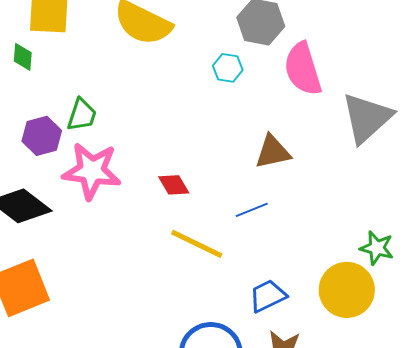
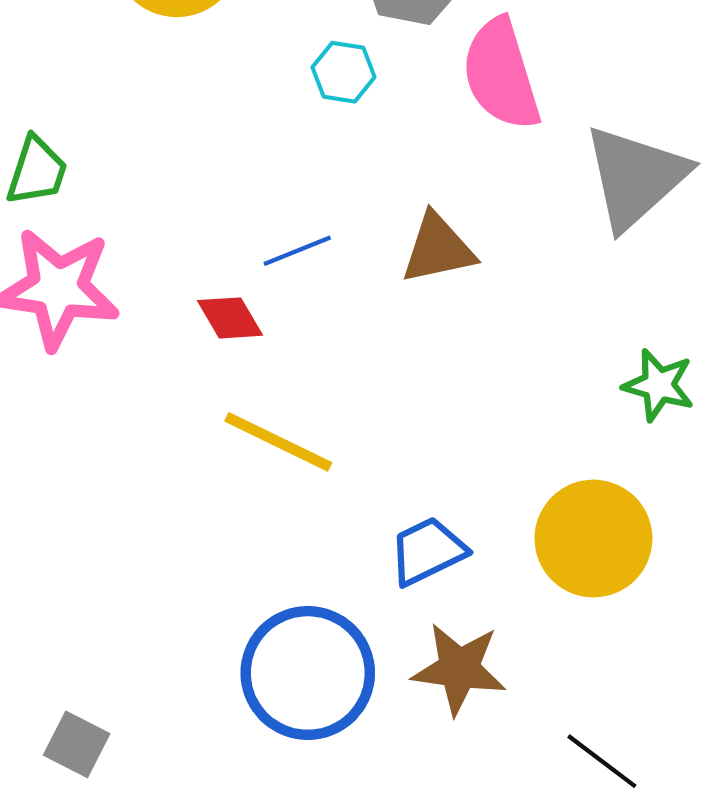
blue line: (252, 210) -> (297, 251), moved
green star: (377, 248) -> (659, 385), moved

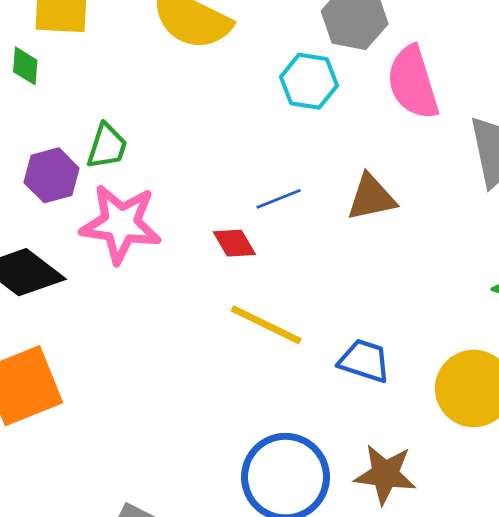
cyan hexagon: (343, 72) -> (309, 81), size x1.4
blue trapezoid: (428, 551) -> (364, 361), moved, turned 44

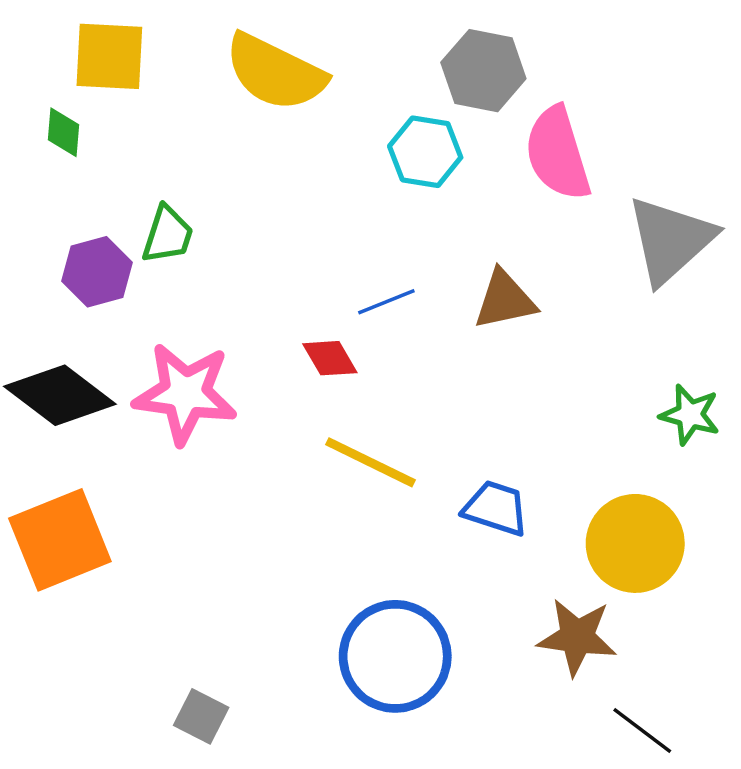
pink star: (121, 224) -> (185, 393), moved
brown star: (385, 474) -> (577, 637), moved

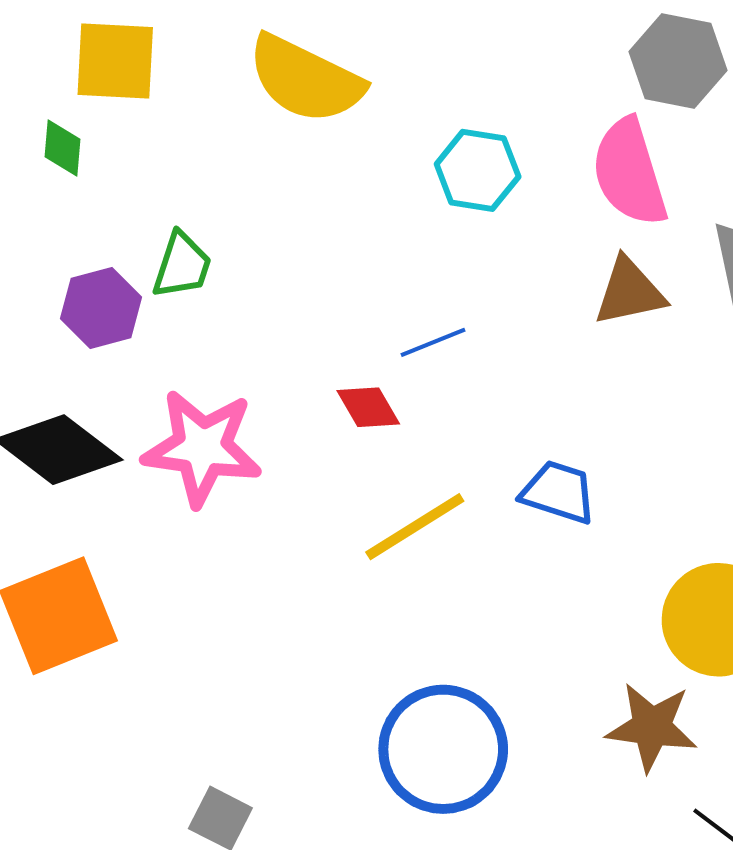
gray hexagon: (483, 71) -> (678, 61), moved
brown triangle: (505, 300) -> (629, 292), moved
yellow line: (371, 462) -> (415, 527), turned -58
blue trapezoid: (496, 508) -> (559, 492), moved

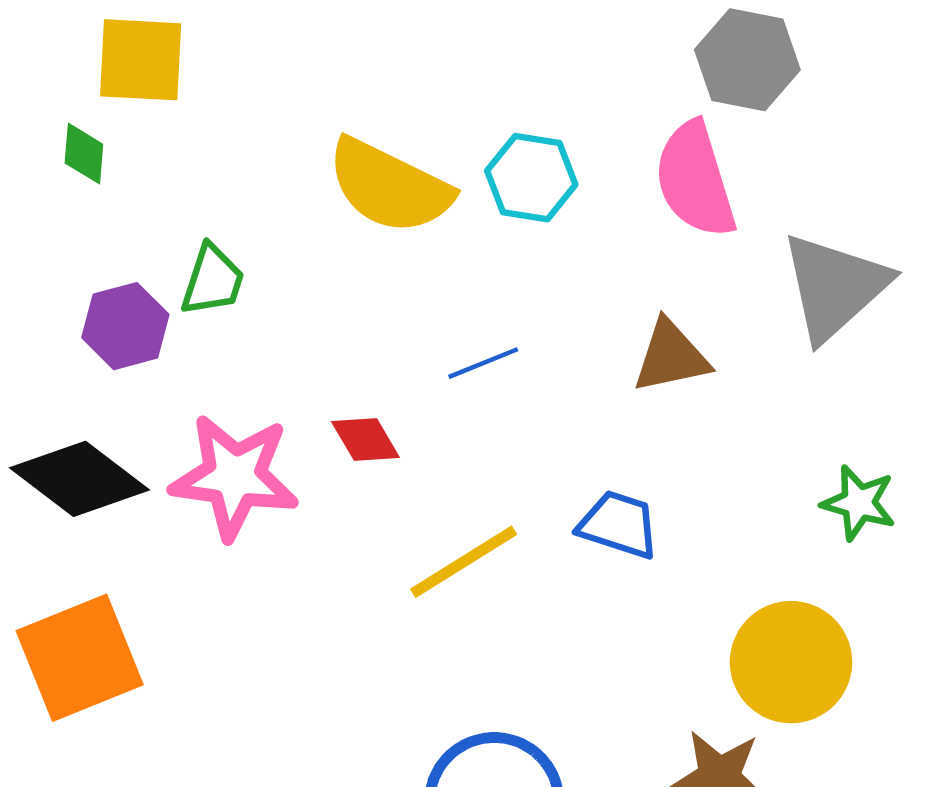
yellow semicircle: (305, 79) -> (389, 186), moved
brown triangle: (629, 292) -> (671, 357), moved
red diamond: (368, 407) -> (365, 440), moved

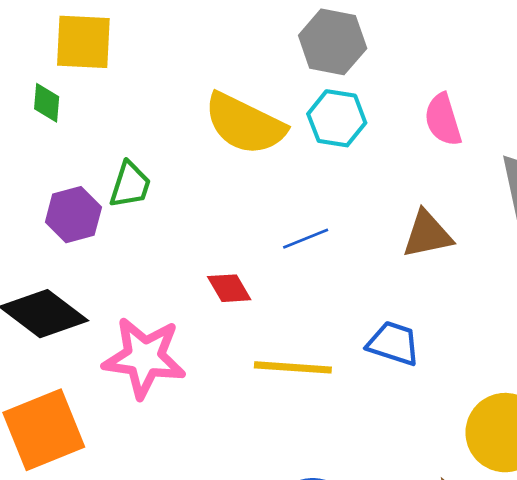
gray hexagon: (747, 60) -> (333, 42), moved
pink semicircle: (695, 180) -> (443, 120), size x0.7
pink star: (234, 477) -> (144, 358), moved
yellow line: (464, 562) -> (293, 367), turned 36

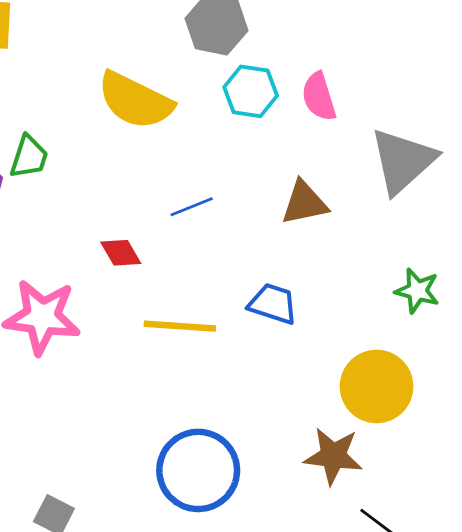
cyan hexagon: (337, 118) -> (251, 91), moved

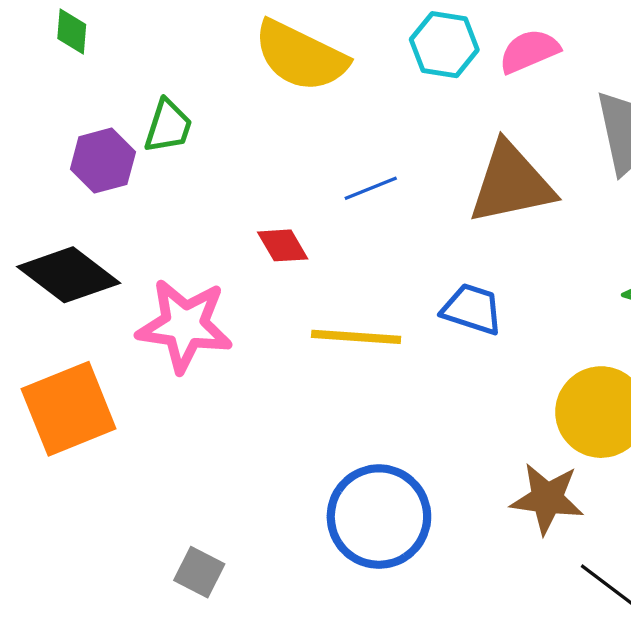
pink semicircle: (319, 97) -> (529, 51), turned 84
brown triangle: (304, 203) -> (511, 183), size x1.5

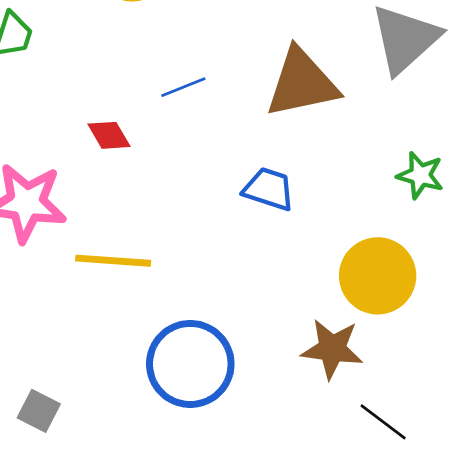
yellow line: (356, 337) -> (113, 261), moved

